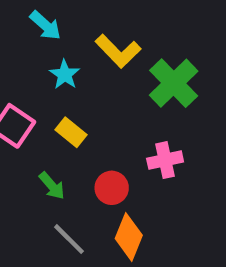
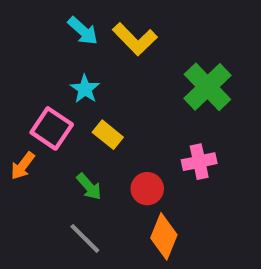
yellow L-shape: (118, 51) -> (135, 39), moved
cyan star: (65, 75) -> (85, 89), moved
gray line: (69, 239) -> (85, 238), moved

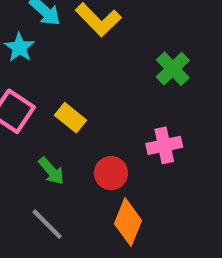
green cross: (207, 87) -> (173, 69), size x0.7
cyan star: (85, 89) -> (19, 47), moved

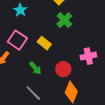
green cross: (173, 69) -> (64, 20), moved

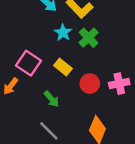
cyan star: (20, 10) -> (63, 33), moved
red circle: (63, 69) -> (90, 84), moved

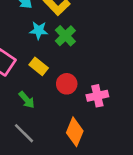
cyan star: (63, 33) -> (39, 30), turned -30
pink cross: (119, 84) -> (97, 96), moved

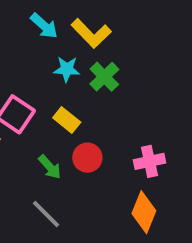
red circle: (67, 84) -> (87, 158), moved
orange diamond: (75, 132) -> (144, 212), moved

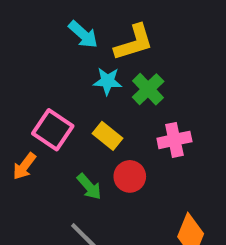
yellow L-shape: (91, 33) -> (134, 43), turned -63
pink cross: (149, 161) -> (174, 140), moved

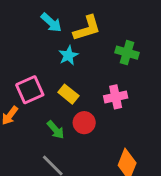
cyan star: (107, 81) -> (68, 55), turned -30
green cross: (148, 89) -> (127, 53), moved, turned -30
pink square: (53, 130) -> (30, 90), turned 32

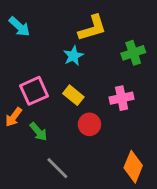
cyan arrow: (51, 23) -> (19, 27), moved
green cross: (127, 53) -> (133, 53), turned -35
green arrow: (56, 130) -> (38, 132), moved

